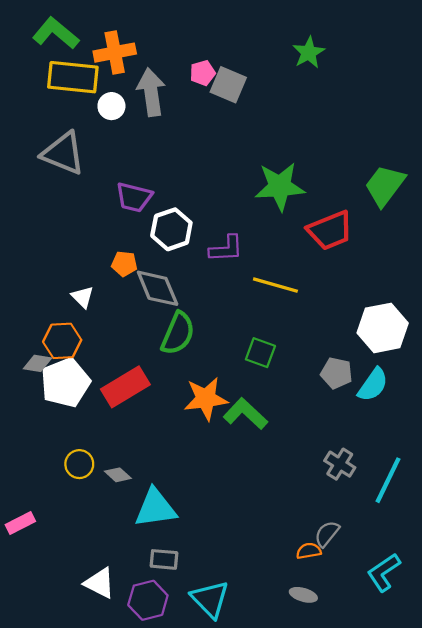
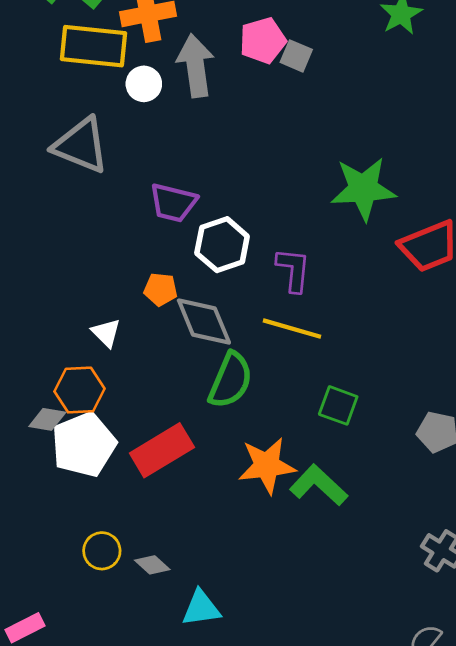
pink pentagon: (203, 73) -> (263, 41), size x1.4
gray square: (228, 85) -> (296, 56), size x0.7
purple L-shape: (226, 249) -> (293, 270), turned -81
yellow line: (275, 285) -> (292, 329), moved
cyan triangle: (155, 508) -> (201, 608), size x0.7

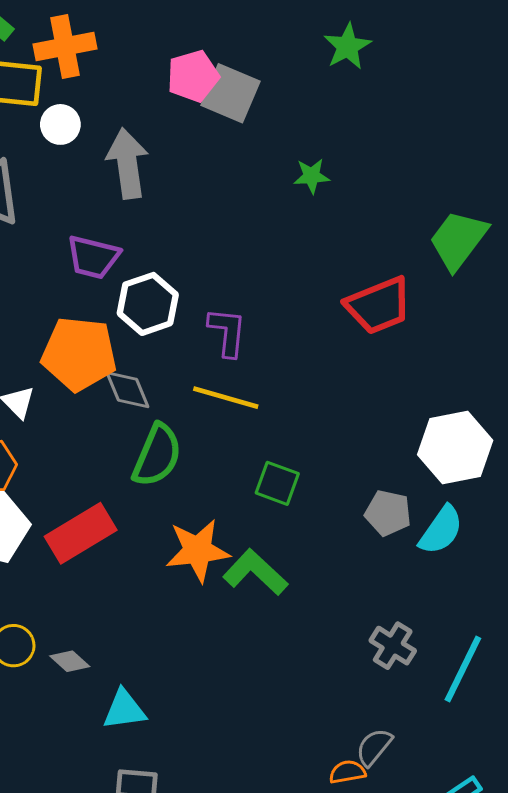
gray square: (296, 56) -> (230, 93), size x1.6
gray arrow: (196, 66) -> (127, 163), moved
green star: (363, 189) -> (312, 176), moved, size x0.5
orange pentagon: (161, 289) -> (79, 354), size x2.0
gray diamond: (204, 322) -> (127, 390), size x0.7

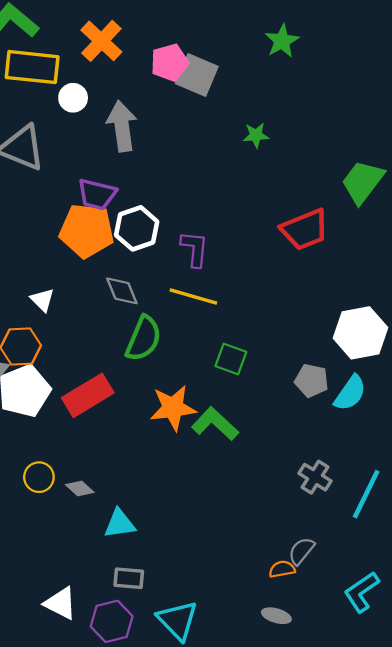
orange cross: (65, 46) -> (101, 41), moved, turned -36
orange pentagon: (79, 354) -> (87, 231), moved

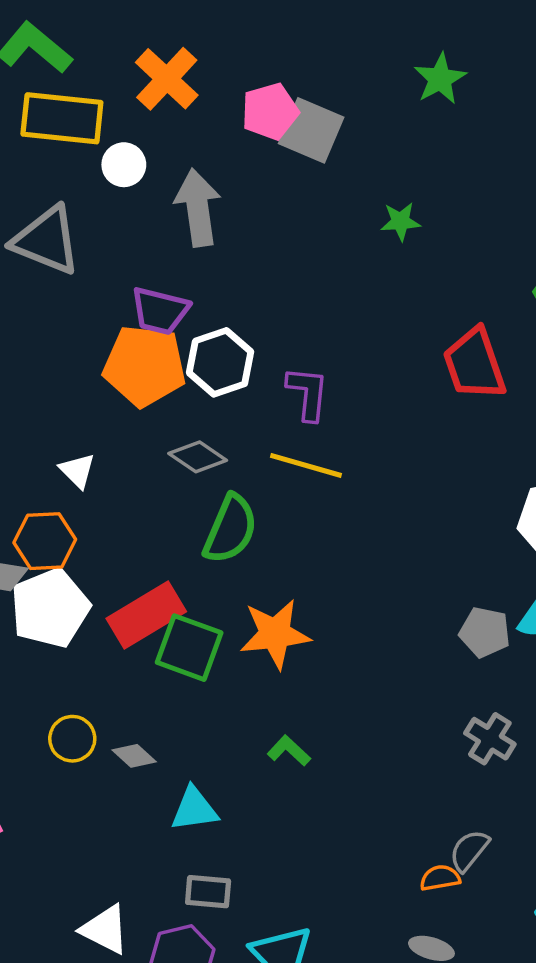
red trapezoid: (305, 230) -> (474, 364), turned 93
gray diamond: (122, 291) -> (198, 457), turned -33
green square: (231, 359) -> (189, 648), moved, size x1.4
gray pentagon: (312, 381) -> (485, 632), moved
green L-shape: (215, 424) -> (289, 751), moved, size x0.6

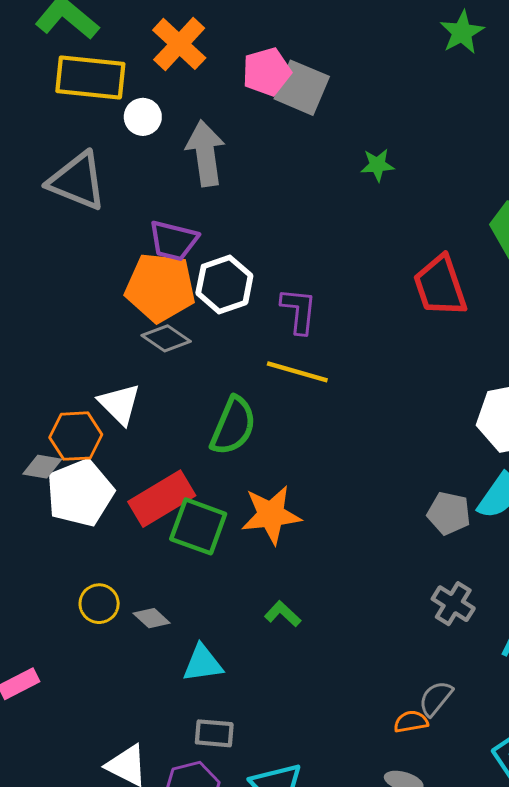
green star: (440, 79) -> (462, 32), moved
gray diamond: (198, 457) -> (166, 338), moved
white triangle: (77, 471) -> (119, 404), moved, size x1.4

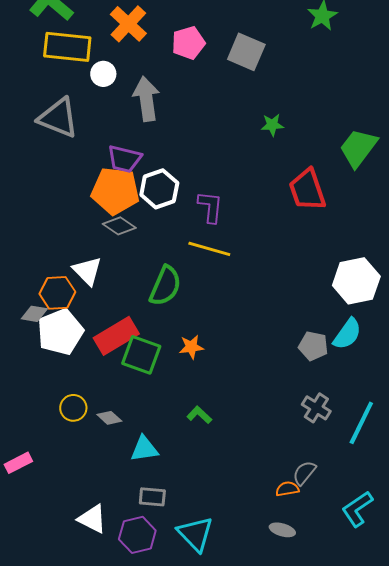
gray square: (302, 88) -> (246, 52), moved
green star: (377, 165) -> (272, 125), moved
orange star: (271, 515) -> (191, 347), size x0.6

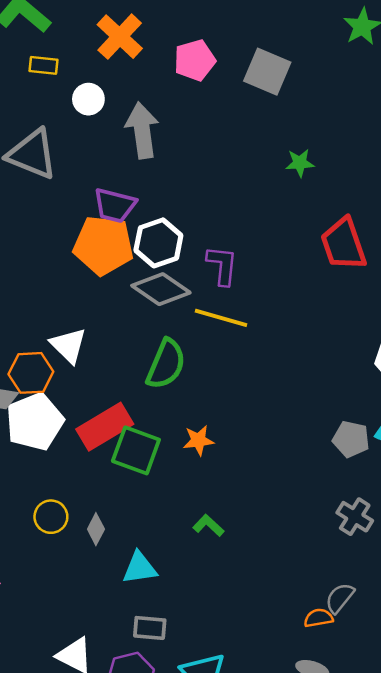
yellow rectangle: (67, 47) -> (43, 65), size x0.5
gray diamond: (119, 226) -> (161, 289), moved, size x1.4
gray diamond: (109, 418) -> (96, 529), turned 75

